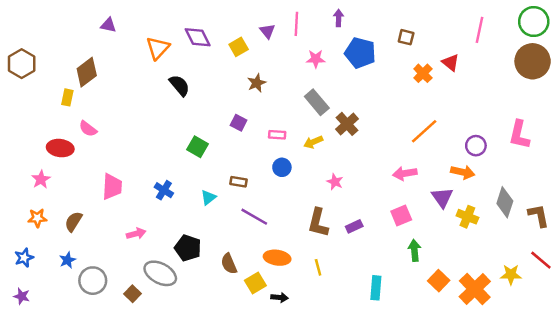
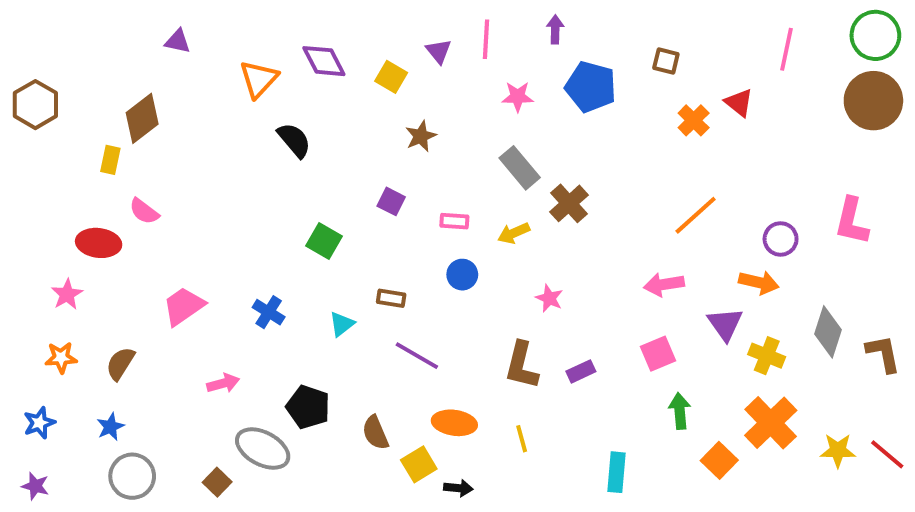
yellow square: (239, 47) -> (391, 77), turned -30
pink trapezoid: (112, 187) -> (184, 306), turned -128
red line: (541, 260) -> (887, 454), moved
gray circle: (93, 281) -> (132, 476), moved
orange cross: (475, 289) -> (771, 423), moved

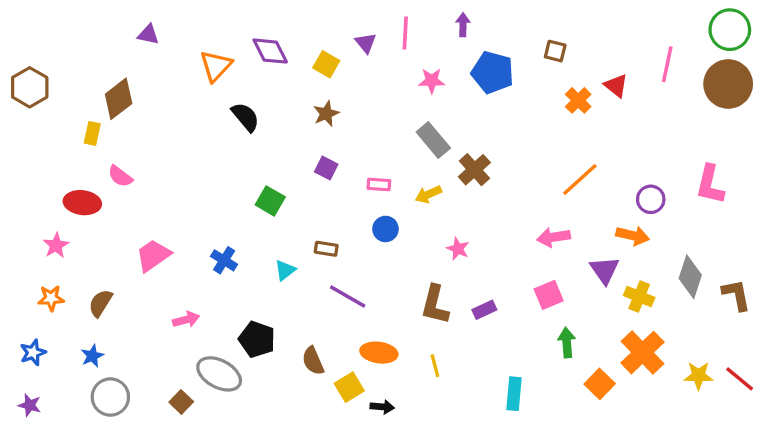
pink line: (786, 49) -> (667, 64), moved
brown star: (421, 136) -> (326, 114), moved

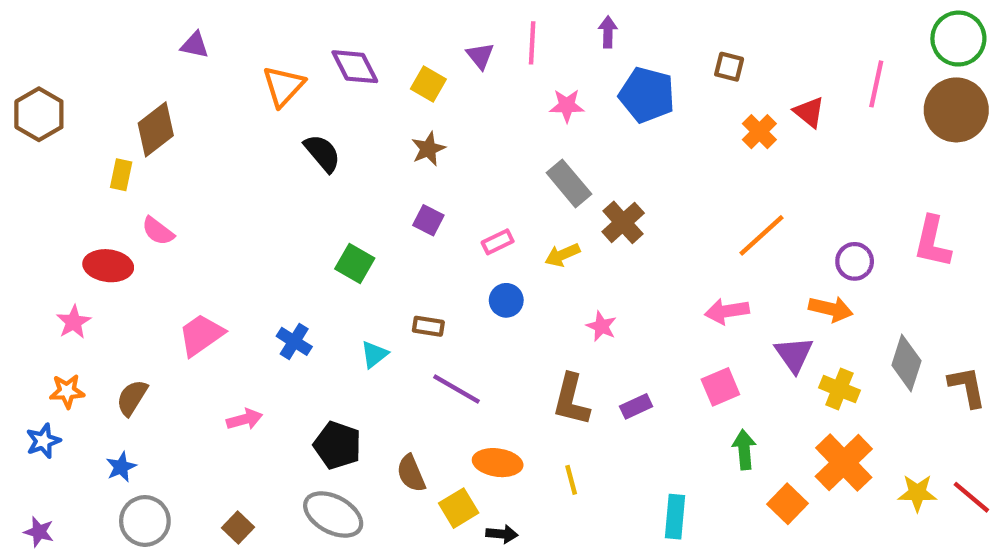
pink rectangle: (379, 184) -> (498, 242), turned -30
blue star: (33, 353) -> (43, 441), moved
gray ellipse: (219, 374) -> (333, 515), moved

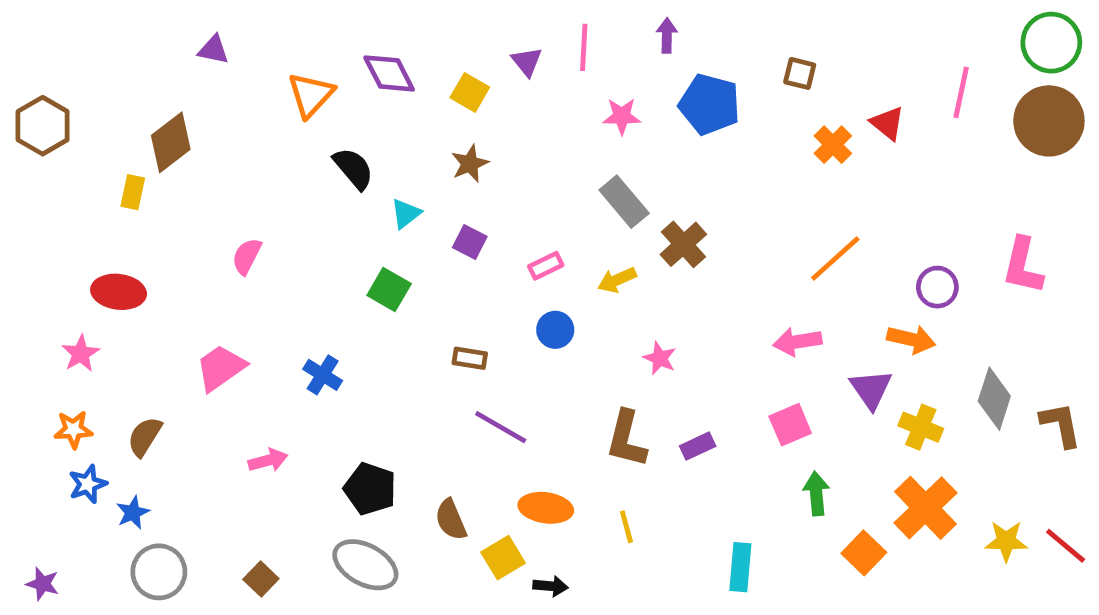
pink semicircle: (158, 231) -> (247, 256), moved, turned 80
cyan triangle: (374, 354) -> (406, 213), moved
blue star: (43, 441) -> (88, 484), moved

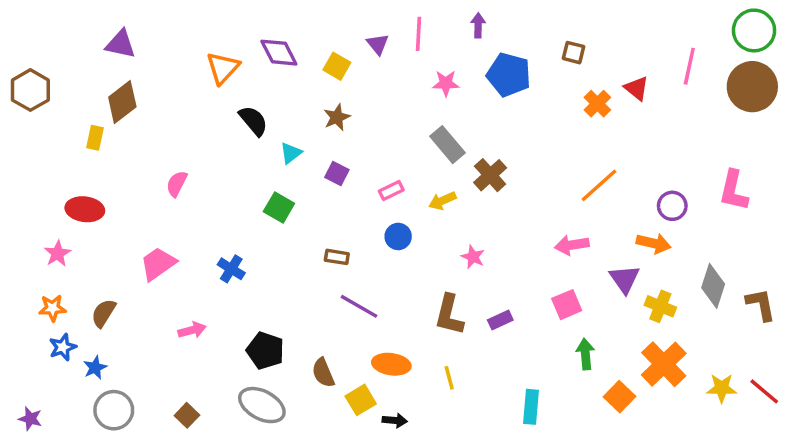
purple triangle: (213, 50) -> (121, 44), moved, size x1.4

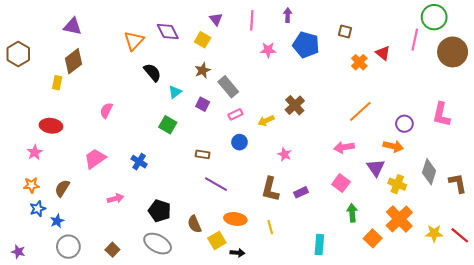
green circle: (754, 30) -> (434, 17), moved
purple triangle: (378, 44) -> (216, 19), moved
gray rectangle: (448, 145) -> (228, 87), moved
pink square: (567, 305) -> (341, 183), turned -30

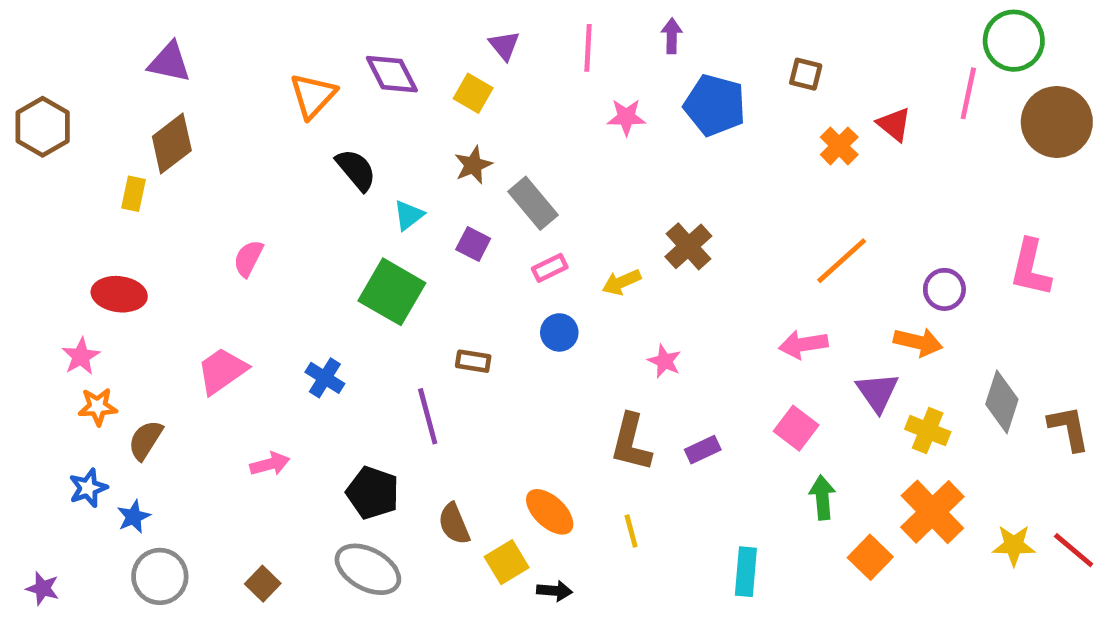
green square: (168, 125) -> (392, 292), size x1.5
purple line: (216, 184) -> (428, 416), moved, turned 45
orange star: (32, 185) -> (98, 407), moved
orange ellipse: (235, 219) -> (550, 512), turned 35

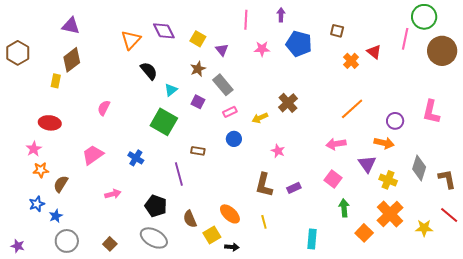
purple triangle: (504, 45) -> (222, 50), moved
red line: (1074, 550) -> (449, 215), moved

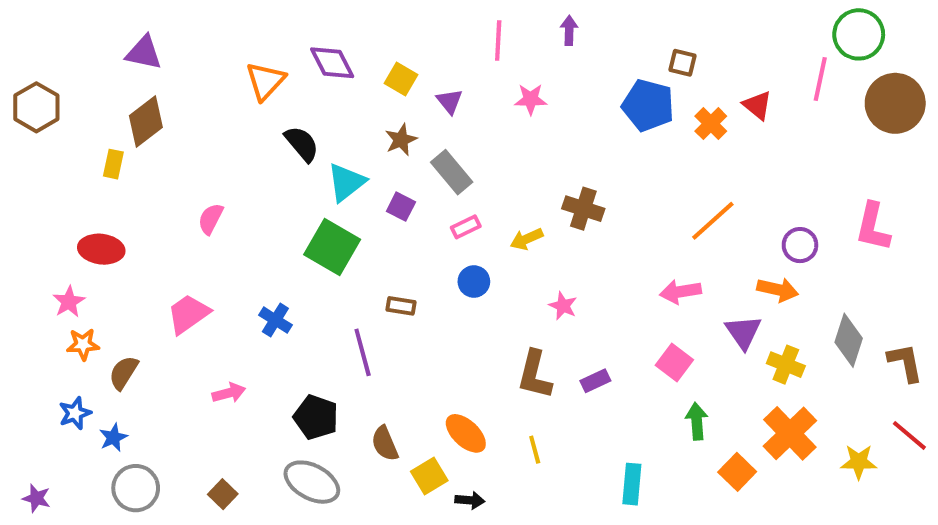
blue pentagon: (299, 44) -> (648, 105), moved
cyan triangle: (171, 90) -> (346, 182), size x1.5
brown cross: (288, 103) -> (583, 209), turned -30

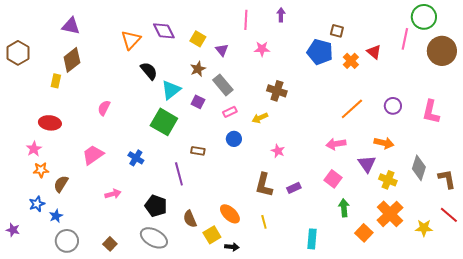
brown cross: (583, 209) -> (277, 91), moved
purple circle: (800, 245) -> (393, 106), moved
purple star: (36, 498) -> (13, 230), moved

